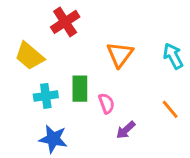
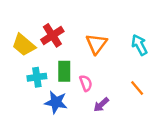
red cross: (65, 22) -> (52, 35), moved
blue star: (53, 139) -> (56, 102), moved

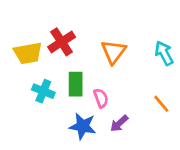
yellow trapezoid: (24, 45) -> (28, 53), turned -50
cyan cross: (37, 77) -> (43, 91), turned 30
blue star: (56, 102) -> (83, 126), moved

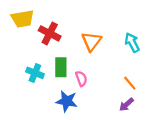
red cross: (62, 42) -> (50, 33), turned -30
yellow trapezoid: (28, 53) -> (23, 19), moved
purple arrow: (119, 123) -> (126, 105), moved

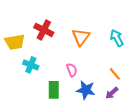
yellow trapezoid: (23, 19) -> (15, 42), moved
green rectangle: (61, 67) -> (54, 90), moved
blue star: (67, 101) -> (86, 90), moved

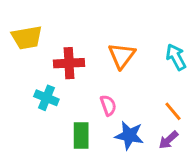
red cross: (44, 30) -> (69, 63), moved, turned -30
yellow trapezoid: (15, 42) -> (27, 38), moved

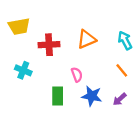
orange triangle: (122, 56) -> (86, 39), turned 30
cyan cross: (46, 98) -> (23, 70), moved
orange line: (173, 111) -> (122, 70), moved

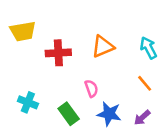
cyan cross: (23, 70) -> (28, 102), moved
green rectangle: (58, 96) -> (69, 114), turned -36

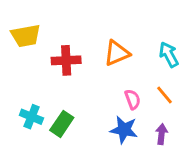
pink semicircle: (91, 88) -> (133, 99), moved
green rectangle: (69, 114) -> (62, 124), moved, turned 70
purple arrow: (142, 118) -> (162, 134), turned 138

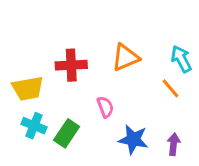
yellow trapezoid: (26, 36) -> (28, 88), moved
orange line: (164, 95) -> (170, 88), moved
pink semicircle: (133, 99) -> (105, 107), moved

